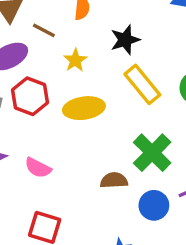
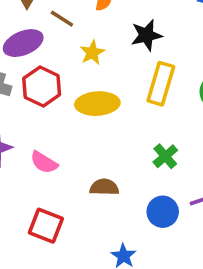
yellow rectangle: (142, 84) -> (161, 84), turned 51
green cross: (152, 153) -> (165, 156), size x0.6
brown semicircle: (114, 180) -> (104, 187), moved

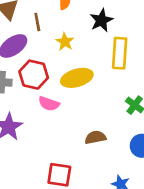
brown line: (62, 19) -> (37, 22), turned 60
pink semicircle: (44, 162) -> (49, 104), moved

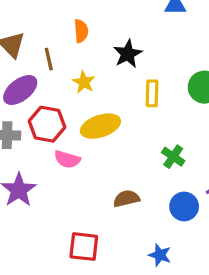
yellow rectangle: (120, 53) -> (152, 93), size x0.7

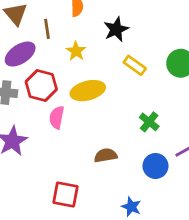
yellow rectangle: (152, 93) -> (135, 65), turned -60
pink semicircle: (67, 159) -> (57, 117), turned 80

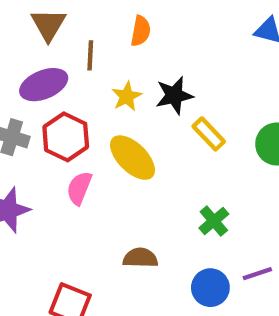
black star: (116, 29) -> (174, 95), moved
yellow ellipse: (88, 91) -> (133, 158), turned 48

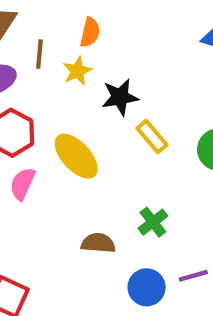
yellow star: (127, 96) -> (77, 71), moved
brown semicircle: (140, 258) -> (98, 243), moved

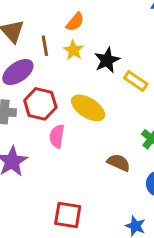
orange semicircle: (90, 32) -> (75, 22), turned 42
brown semicircle: (98, 243) -> (119, 163), turned 35

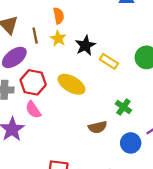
orange semicircle: (75, 22) -> (59, 16), turned -49
pink semicircle: (57, 136) -> (33, 110), moved, turned -42
brown semicircle: (119, 163) -> (98, 127), turned 144

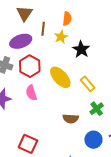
black star: (85, 45) -> (81, 49), turned -30
yellow rectangle: (109, 61) -> (88, 84), moved
pink semicircle: (33, 110) -> (31, 93), moved

